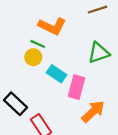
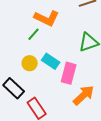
green line: (38, 44) -> (34, 34), turned -72
yellow circle: (33, 57) -> (30, 63), moved

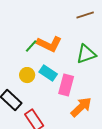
orange L-shape: (47, 18) -> (49, 44), moved

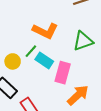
green line: (31, 46) -> (31, 51), moved
yellow circle: (27, 75) -> (13, 61), moved

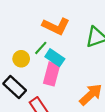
pink rectangle: (63, 73) -> (52, 74), moved

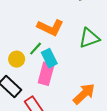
cyan rectangle: (55, 58) -> (49, 58), turned 30

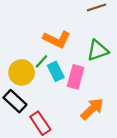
yellow circle: (17, 59) -> (22, 72), size x1.5
pink rectangle: (46, 74) -> (76, 77), moved

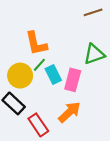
orange L-shape: (57, 39) -> (36, 43), moved, turned 52
orange arrow: (92, 109) -> (69, 112), moved

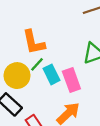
pink rectangle: (73, 80) -> (71, 80), turned -35

